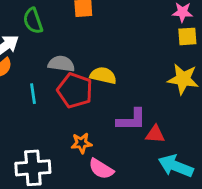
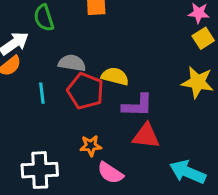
yellow square: (187, 36) -> (203, 38), turned -30
purple L-shape: (131, 120) -> (138, 105), moved
red triangle: (155, 134) -> (146, 136), moved, size x1.4

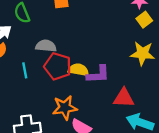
yellow semicircle: (115, 76) -> (78, 70), moved
red triangle: (146, 136) -> (124, 98), moved
orange star: (91, 146) -> (65, 108), size x1.5

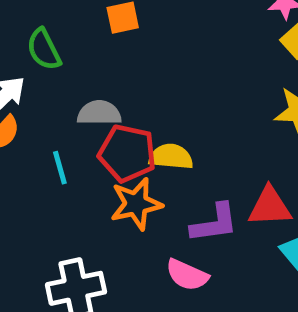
purple L-shape: (98, 74) -> (214, 223), moved
orange star: (65, 108) -> (136, 204), moved

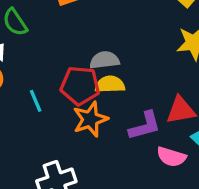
gray semicircle: (99, 113) -> (105, 60), moved
pink semicircle: (187, 275) -> (171, 157), moved

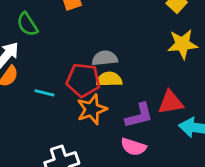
cyan line: (36, 101) -> (44, 93), turned -54
pink semicircle: (171, 157) -> (133, 147), moved

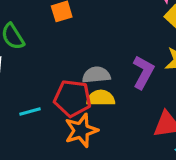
cyan line: (44, 93) -> (30, 112), turned -30
purple L-shape: (139, 116) -> (143, 72), moved, turned -48

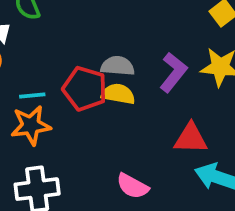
orange star: (81, 130) -> (31, 125), moved

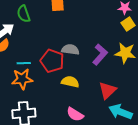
yellow semicircle: (118, 94) -> (70, 82), moved
red triangle: (191, 138) -> (108, 90), turned -48

